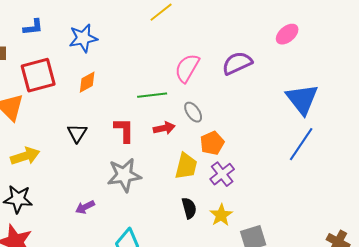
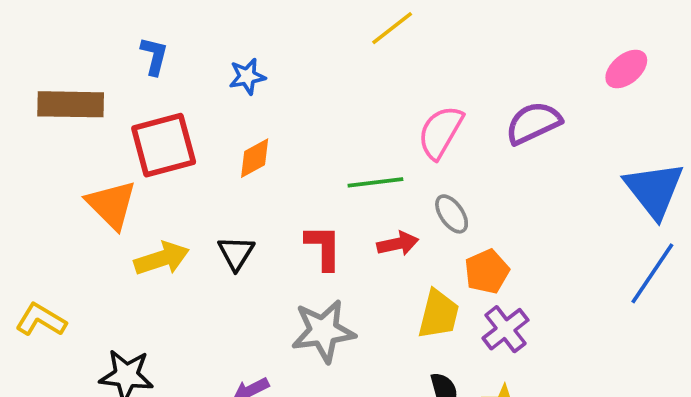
blue L-shape: (33, 27) -> (154, 56), turned -70
blue star: (83, 38) -> (247, 76), size x0.7
yellow arrow: (25, 156) -> (162, 259), moved

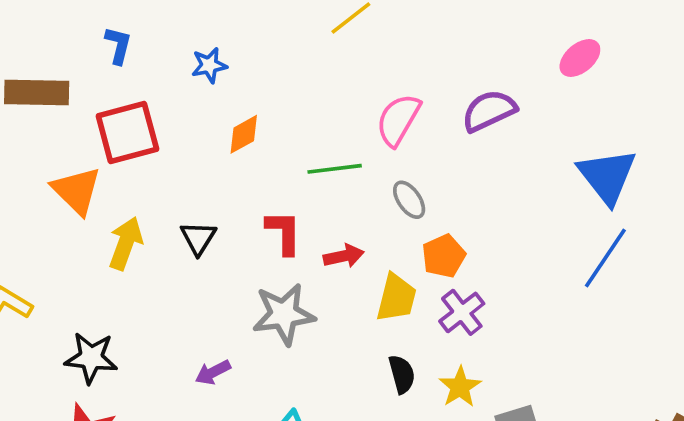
orange diamond: (255, 158) -> (244, 134), moved
red arrow: (398, 244) -> (344, 256), moved
yellow arrow: (162, 259) -> (126, 243), turned -52

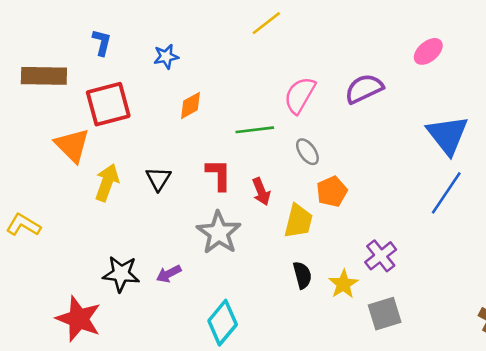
red arrow: (344, 256) -> (261, 192), turned 80
purple cross: (462, 312) -> (381, 256), moved
gray star: (284, 314) -> (219, 233), turned -30
black star: (91, 358) -> (121, 274), moved

